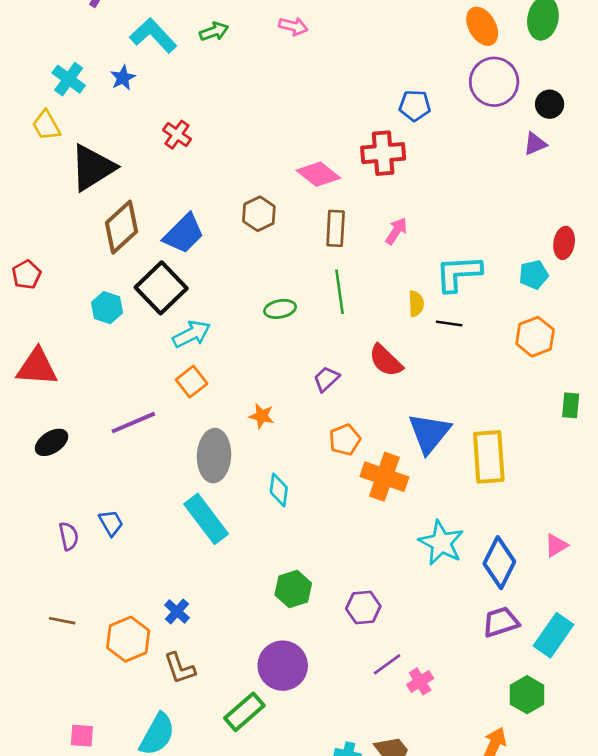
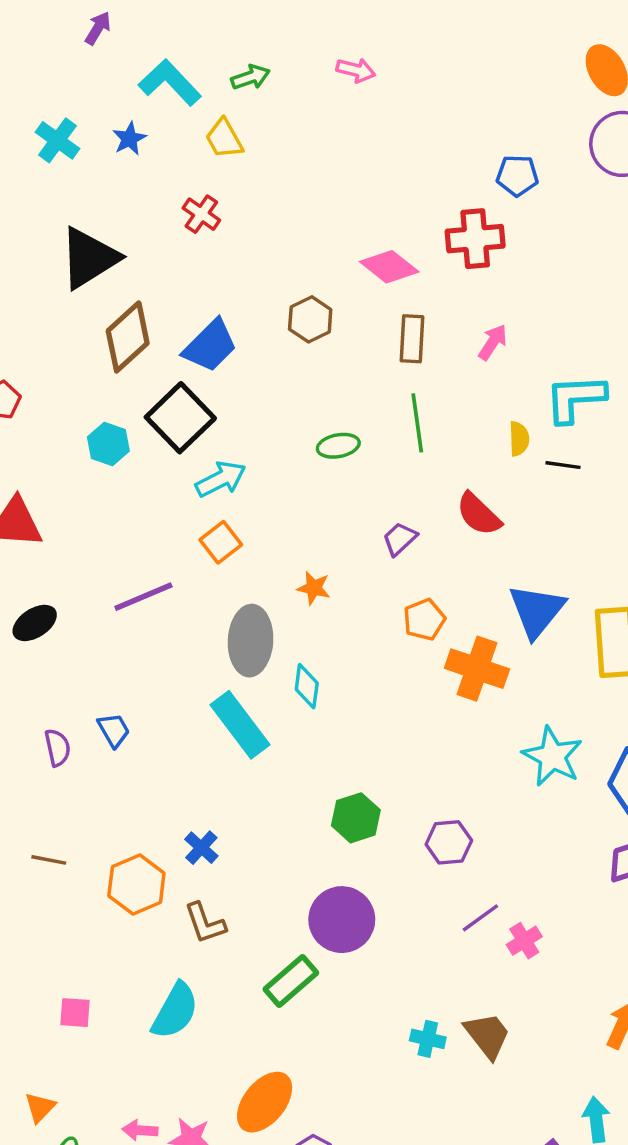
yellow trapezoid: (46, 125) -> (224, 139), moved
cyan diamond: (279, 490) -> (307, 686), moved

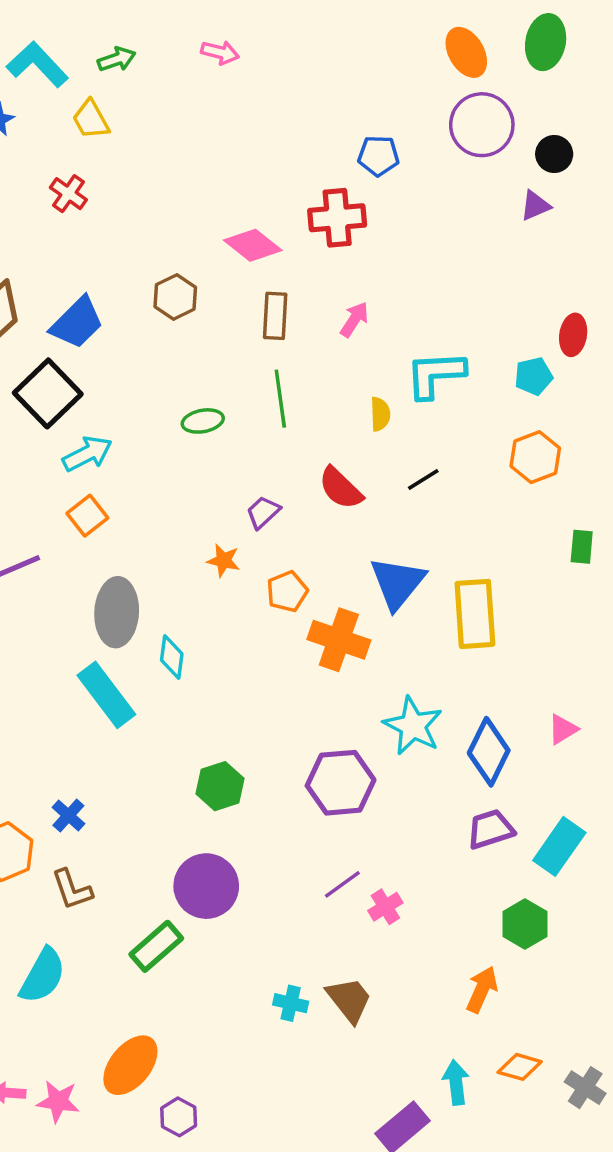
black line: (563, 465) -> (423, 480), moved, turned -40
orange star: (314, 588) -> (223, 561), moved
purple hexagon: (449, 842) -> (341, 783), moved, size x1.5

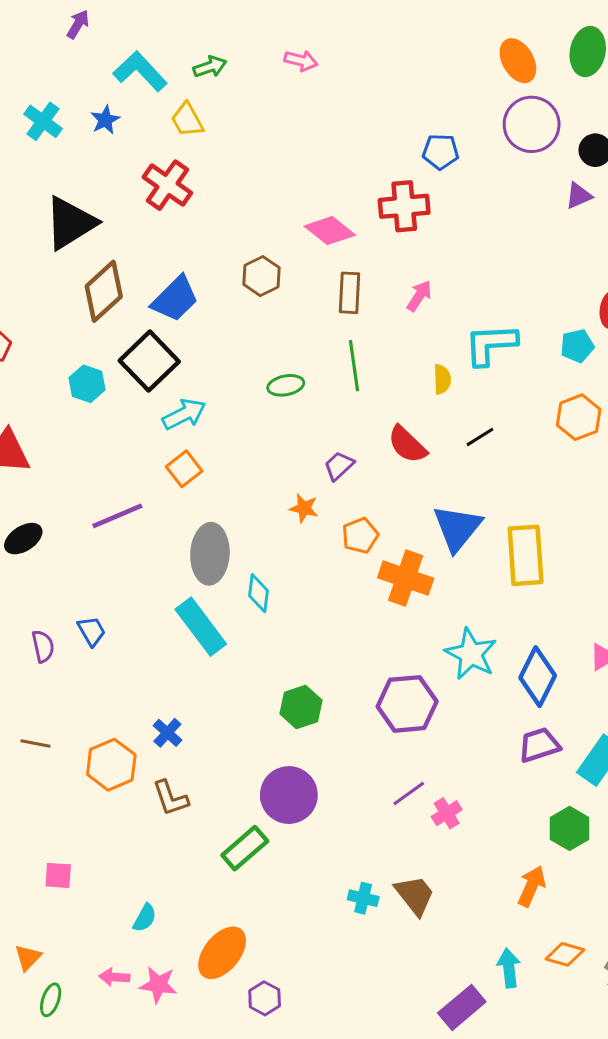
red cross: (68, 194) -> (167, 185), size x1.5
cyan semicircle: (43, 976) -> (145, 918), moved, size x0.6

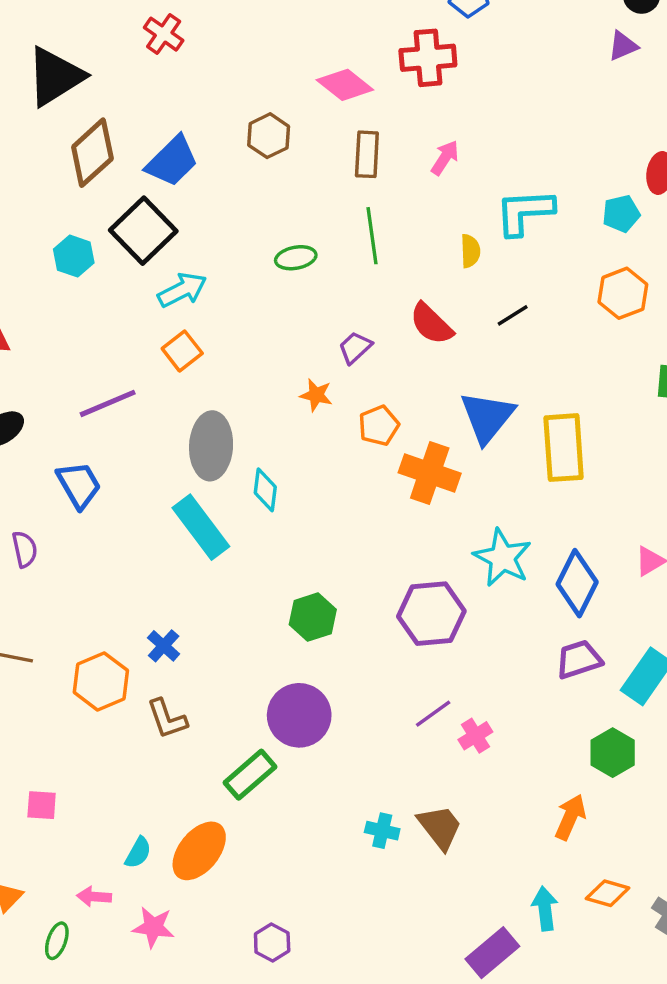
red cross: (167, 185) -> (164, 34), size x0.7
blue trapezoid: (92, 631) -> (79, 485), moved, size x1.4
orange ellipse: (222, 953) -> (199, 851), moved
pink arrow: (114, 977) -> (94, 897), moved
green ellipse: (51, 1000) -> (57, 941), moved

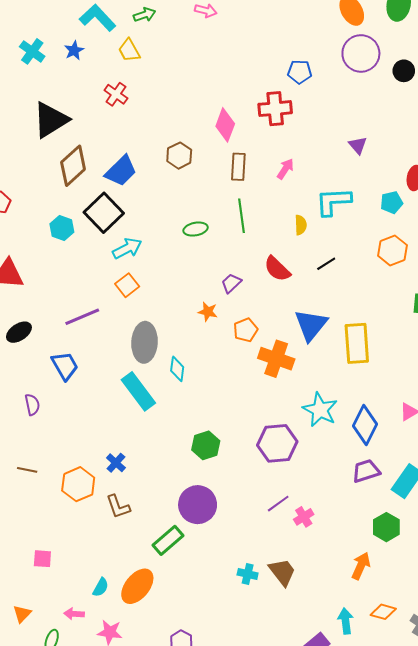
purple triangle: (623, 46) -> (358, 145), moved, turned -48
pink diamond: (345, 85) -> (225, 125), turned 72

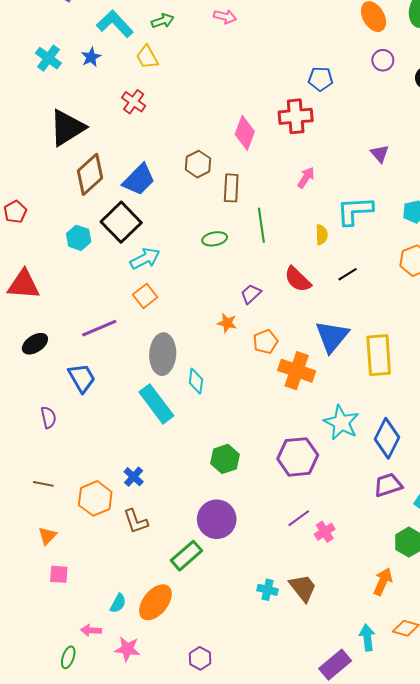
purple circle: (361, 53) -> (383, 60), size x0.6
brown rectangle: (238, 167) -> (231, 188), moved
orange triangle: (22, 614) -> (47, 536), moved

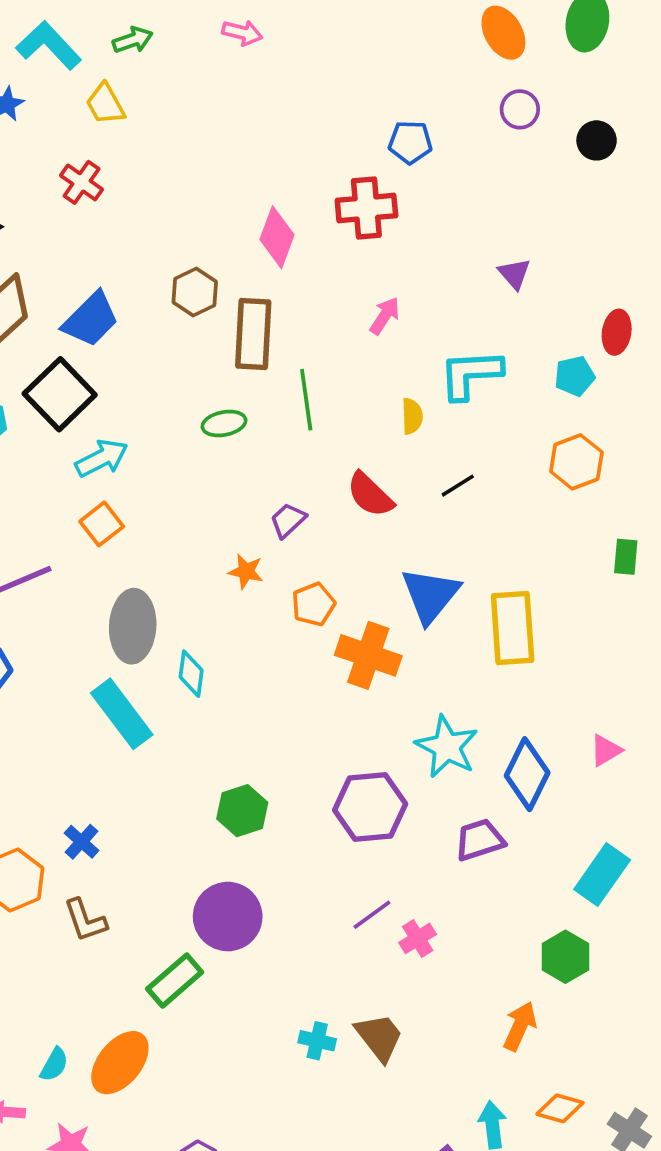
brown rectangle: (231, 188) -> (253, 334), size x1.4
purple trapezoid: (388, 485) -> (480, 840), moved

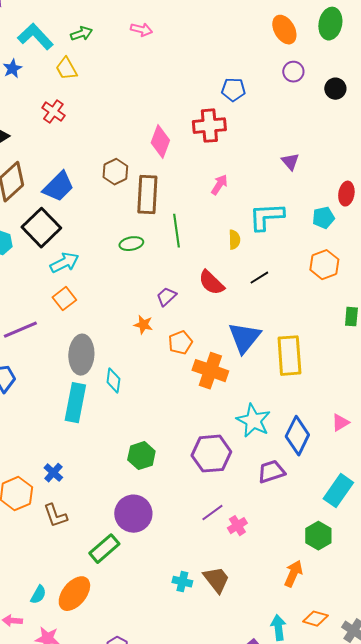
cyan rectangle: (122, 714) -> (75, 403), turned 48

